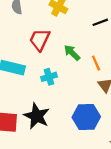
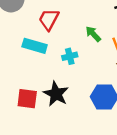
red trapezoid: (40, 40) -> (49, 19), moved

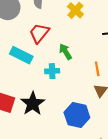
green arrow: (93, 34) -> (65, 52), moved

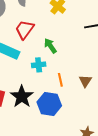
orange line: (97, 69) -> (60, 80), moved
blue hexagon: (77, 115) -> (49, 104), moved

